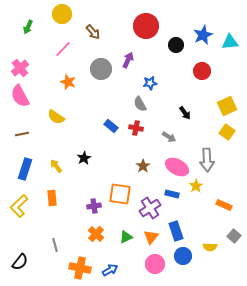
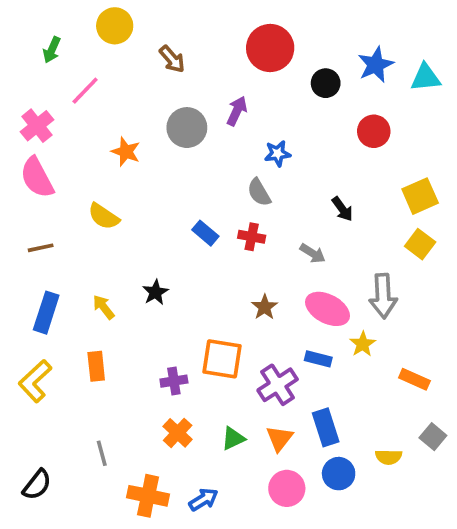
pink line: (63, 49) -> (85, 91), moved

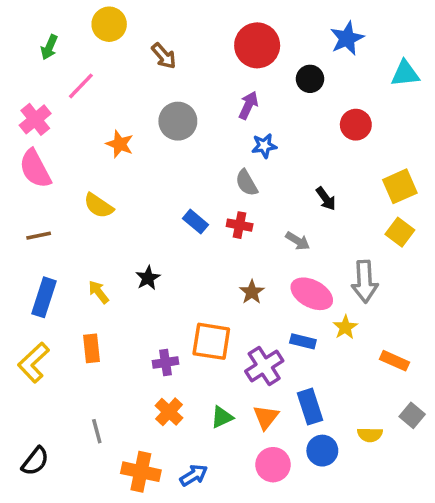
blue star: (376, 65) -> (347, 38), moved
purple arrow: (237, 111) -> (248, 105), moved

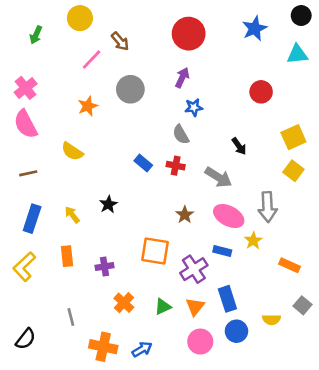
black circle: (310, 79) -> (301, 16), moved
pink line: (81, 86) -> (92, 60), moved
orange star: (120, 144) -> (88, 106), turned 30
gray arrow: (298, 241) -> (218, 177), size x1.5
purple cross: (166, 362) -> (105, 267), moved

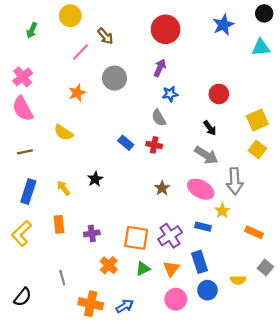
red circle: (261, 92) -> (219, 94), moved
gray arrow: (218, 177) -> (206, 155), moved
orange square: (155, 251) -> (136, 238), moved
blue rectangle: (222, 251) -> (203, 227), moved

